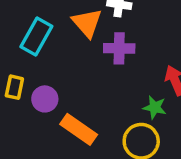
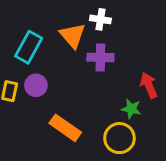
purple circle: (45, 99) -> (36, 85), moved

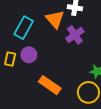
purple cross: (100, 57) -> (75, 35), turned -36

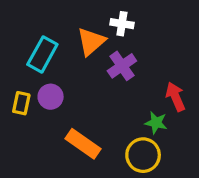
orange triangle: (55, 19) -> (91, 41), turned 30

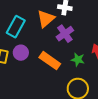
green star: (156, 123) -> (78, 60), moved
orange rectangle: (83, 144) -> (50, 61), moved

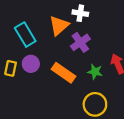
cyan rectangle: (16, 27) -> (25, 35), turned -60

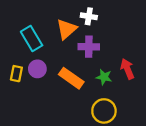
purple cross: (80, 42) -> (89, 47), turned 36

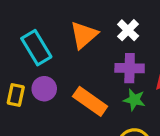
white cross: (89, 16) -> (128, 30), moved, turned 35
purple cross: (89, 47) -> (130, 68), moved

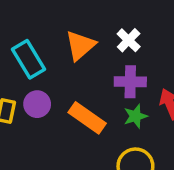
green star: (134, 100) -> (135, 116), turned -30

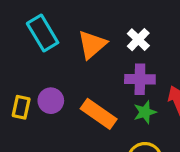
cyan rectangle: (28, 59) -> (43, 33), moved

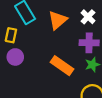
purple circle: (51, 101) -> (15, 57), moved
yellow rectangle: (21, 107) -> (11, 35), moved

